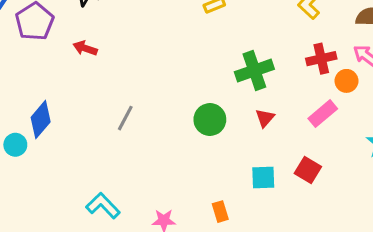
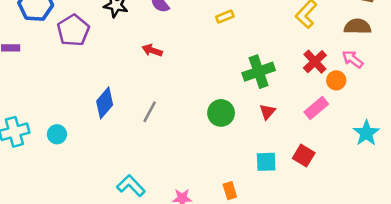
red arrow: (85, 48) -> (152, 50), moved
red cross: (321, 59) -> (315, 62), turned -30
blue diamond: (41, 120) -> (105, 103), moved

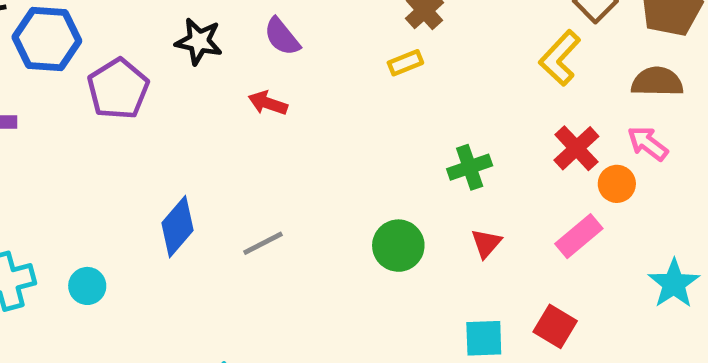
red arrow: (152, 50) -> (268, 103), moved
green cross: (259, 72) -> (470, 167), size x0.7
gray line: (150, 112) -> (263, 243), turned 35

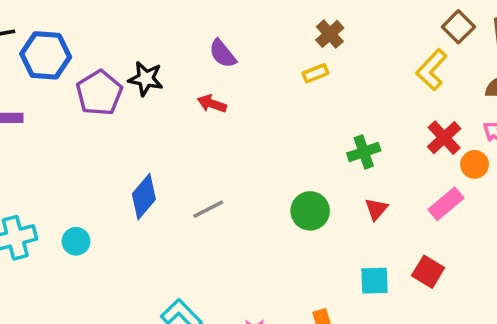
black star: (199, 41) -> (146, 79), moved

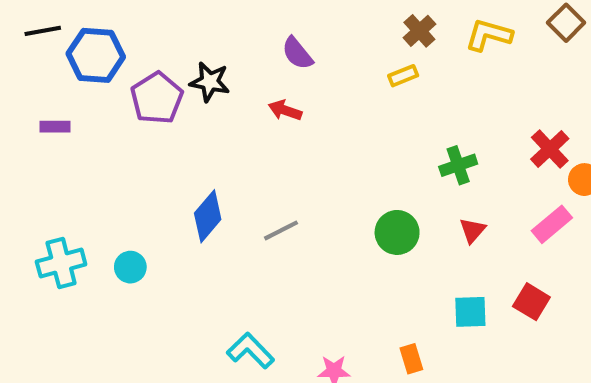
yellow L-shape: (432, 70) -> (489, 35), moved, turned 63

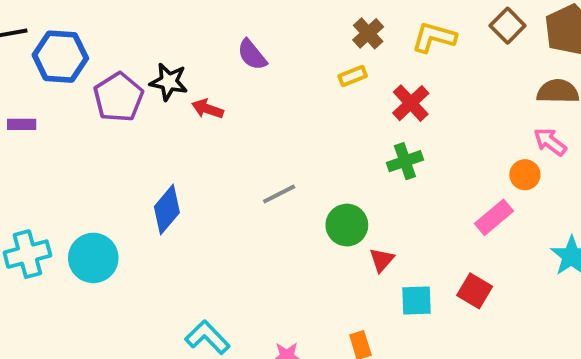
red arrow: (285, 110) -> (207, 109), moved
red cross: (550, 149) -> (411, 103), moved
gray line: (281, 230) -> (279, 194), moved
red triangle: (472, 230) -> (382, 260), moved
cyan circle: (130, 267) -> (93, 258), size x1.6

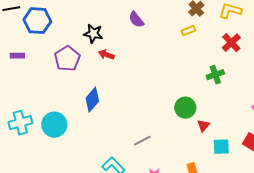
purple pentagon: (118, 97) -> (67, 59), moved
red cross: (411, 103) -> (231, 43), moved
red arrow: (207, 109) -> (106, 55), moved
gray line: (279, 194) -> (142, 141), moved

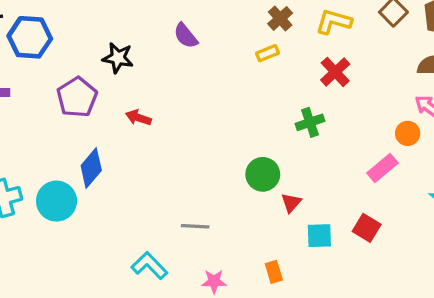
red arrow: (106, 55) -> (138, 118), moved
blue diamond: (92, 100) -> (91, 168), moved
gray line: (142, 141) -> (195, 226), turned 30

